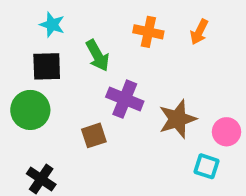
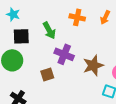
cyan star: (52, 25) -> (13, 14), moved

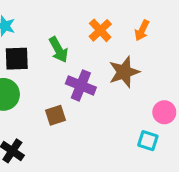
orange cross: (77, 17) -> (100, 30), turned 35
brown star: (93, 65) -> (124, 72), moved

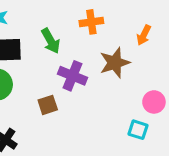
orange cross: (100, 30) -> (91, 22), turned 35
orange arrow: (142, 30) -> (144, 35), moved

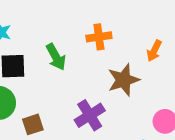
purple cross: (72, 76) -> (90, 115), moved, turned 36
brown square: (48, 105) -> (33, 124), moved

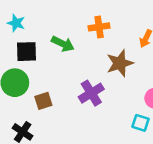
green arrow: (56, 57) -> (63, 44), turned -35

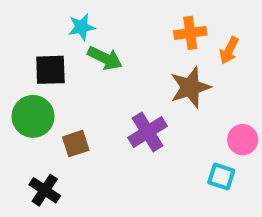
cyan star: (16, 23) -> (82, 27), moved, turned -30
orange cross: (99, 27) -> (190, 33), moved

